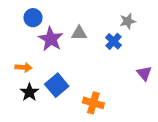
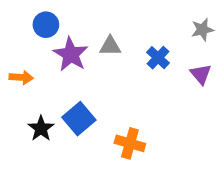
gray star: (128, 21) -> (202, 30), moved
orange arrow: (24, 67) -> (21, 77), moved
purple triangle: (144, 73) -> (201, 74), moved

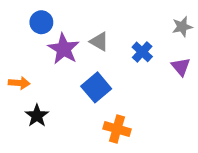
gray triangle: (110, 46) -> (99, 42), turned 30
orange arrow: (21, 77) -> (19, 83), moved
blue square: (79, 119) -> (96, 87), moved

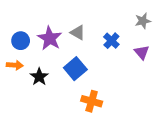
blue circle: (41, 22) -> (21, 41), moved
black star: (37, 116) -> (39, 77), moved

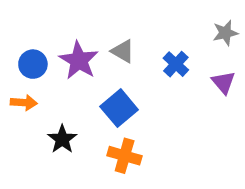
black star: (39, 77) -> (62, 139), moved
orange cross: (92, 101) -> (125, 156), moved

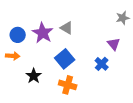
blue cross: (176, 64) -> (102, 64), moved
purple triangle: (224, 82) -> (114, 44), moved

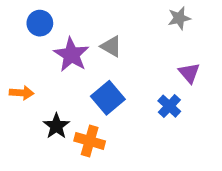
gray star: (123, 18) -> (179, 18), moved
blue circle: (18, 35) -> (40, 23), moved
orange cross: (68, 85) -> (90, 141), moved

